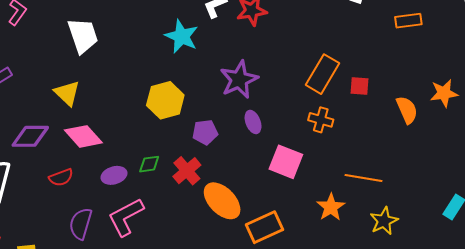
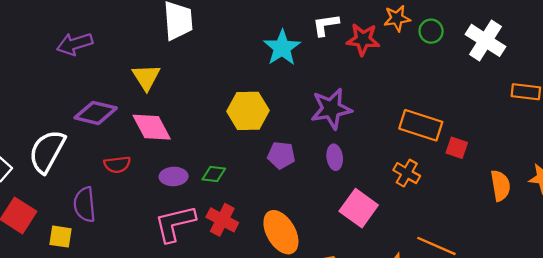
orange rectangle: (322, 74) -> (421, 125), turned 63
red cross: (187, 171) -> (222, 220), moved, turned -36
purple semicircle: (81, 224) -> (85, 205), moved, turned -36

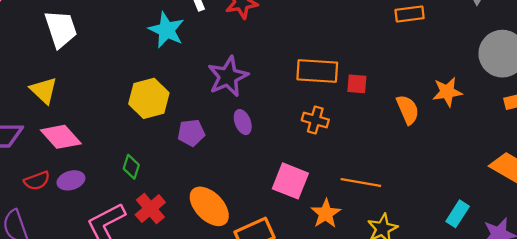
green diamond: (214, 174) -> (131, 167), turned -65
purple ellipse: (174, 176) -> (71, 180), moved
pink square: (359, 208) -> (290, 181), moved
red cross: (222, 220) -> (150, 209), turned 36

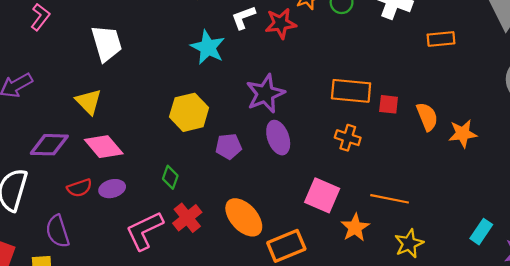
orange star: (447, 92) -> (463, 134), moved
orange semicircle: (408, 110) -> (427, 117), moved
purple ellipse: (243, 122) -> (278, 138), size x1.4

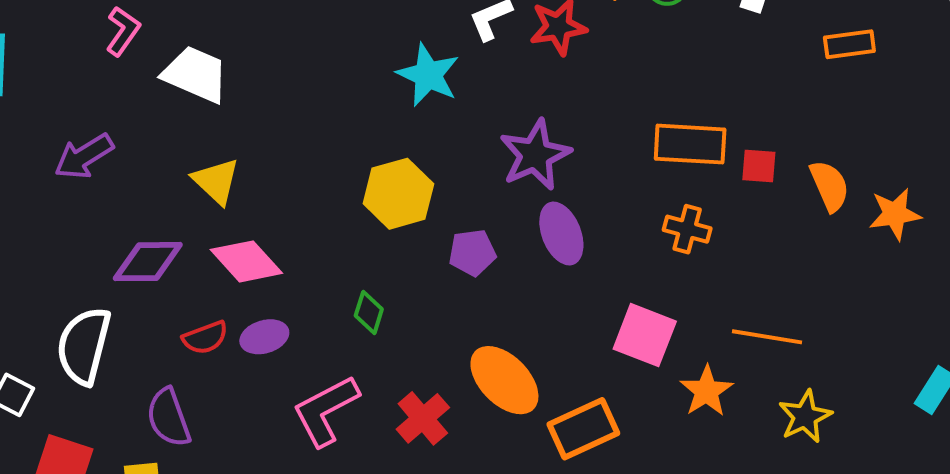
white trapezoid: (107, 43) -> (195, 74), moved, turned -48
red cross: (187, 218) -> (423, 418), moved

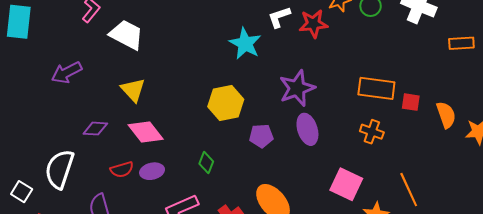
purple diamond: (148, 262) -> (95, 129), size x0.7
orange line: (767, 337) -> (409, 190), turned 52

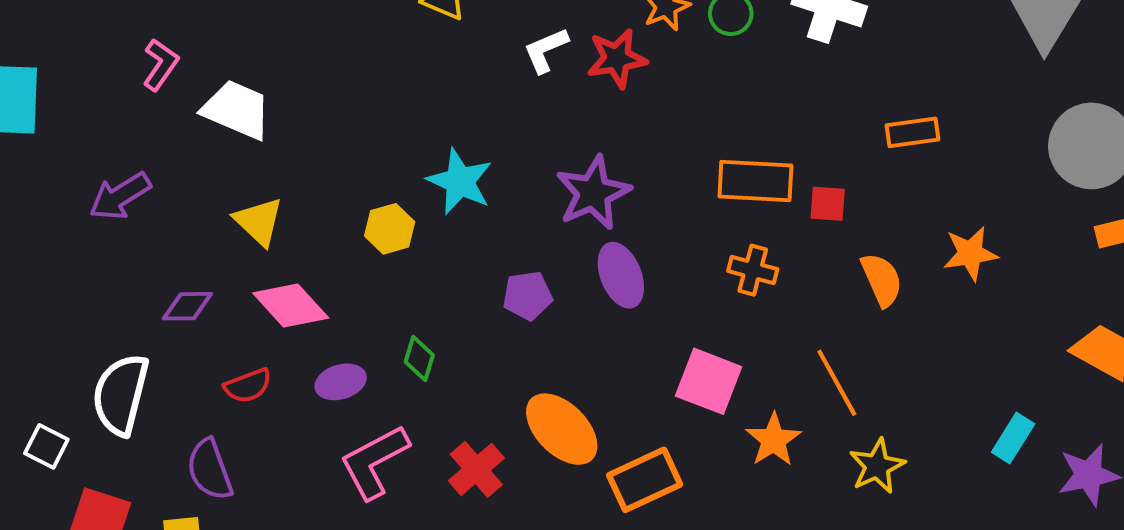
orange rectangle: (461, 43) -> (912, 132), moved
cyan star: (245, 44) -> (460, 181), moved
yellow hexagon: (226, 103) -> (390, 229), moved, size x0.7
orange semicircle: (446, 115) -> (882, 280), moved
purple ellipse: (152, 171) -> (341, 382), moved

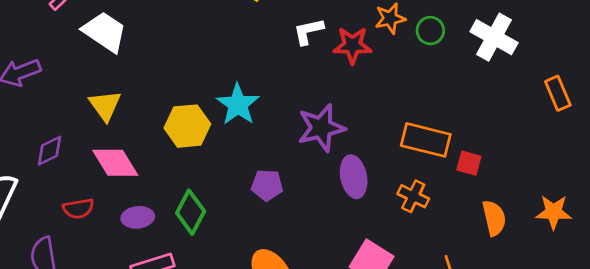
orange rectangle: (912, 132) -> (558, 93), moved, turned 64
yellow hexagon: (390, 229) -> (187, 126), size x1.4
purple ellipse: (621, 275) -> (354, 177), moved
purple diamond: (187, 306) -> (50, 151), turned -36
green diamond: (419, 359) -> (191, 212), size x1.5

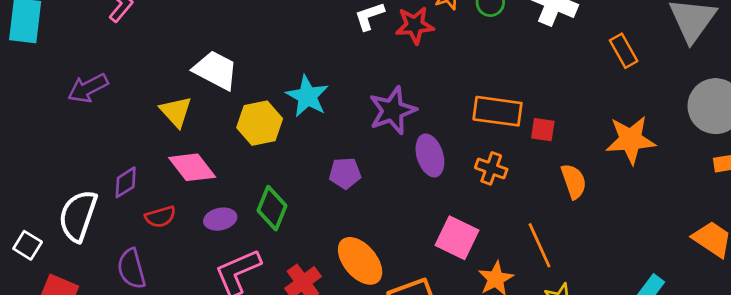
white trapezoid: (105, 32) -> (215, 70), moved
purple diamond: (50, 151) -> (126, 182), moved
orange star: (554, 212) -> (631, 140), moved, size x1.4

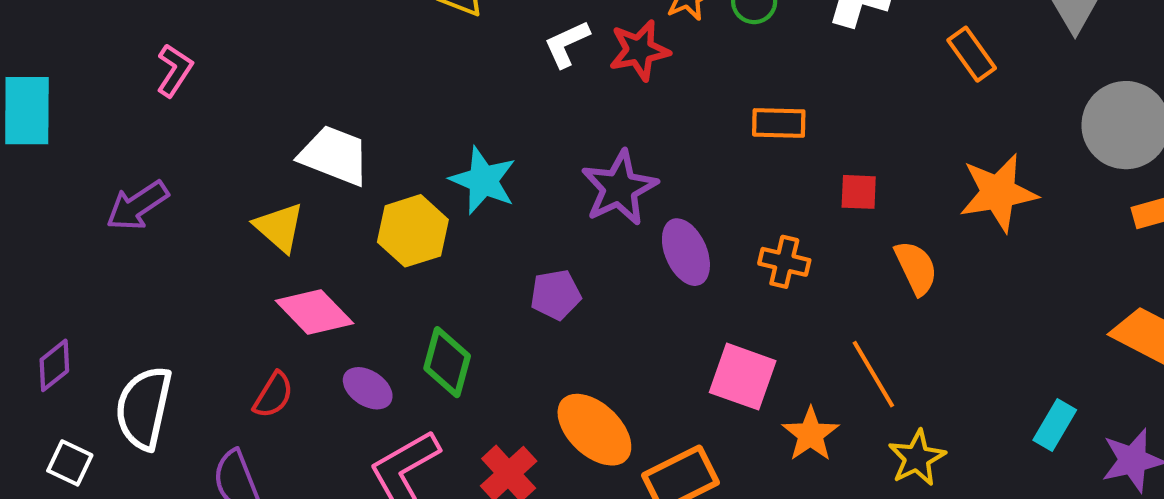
orange rectangle: (498, 111) -> (779, 123), moved, size x0.7
purple diamond: (126, 182) -> (54, 365), moved
red semicircle: (160, 217) -> (273, 395), turned -36
purple ellipse: (220, 219) -> (368, 388), turned 52

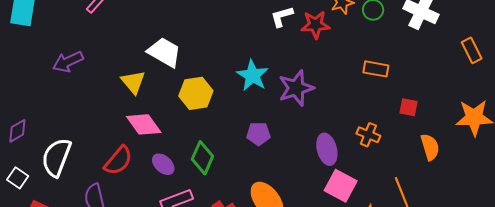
cyan star: (483, 180) -> (253, 75), moved
purple ellipse: (686, 252) -> (327, 149), moved
red semicircle: (273, 395) -> (118, 161), size x1.4

